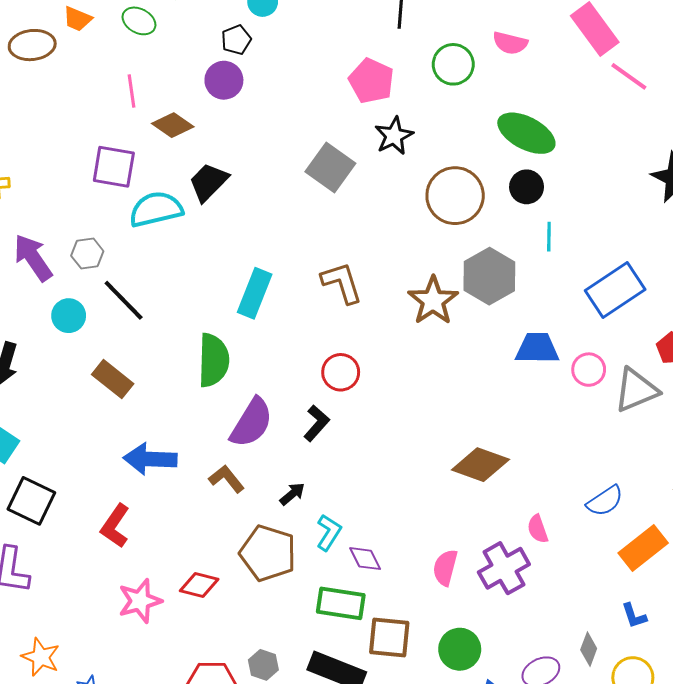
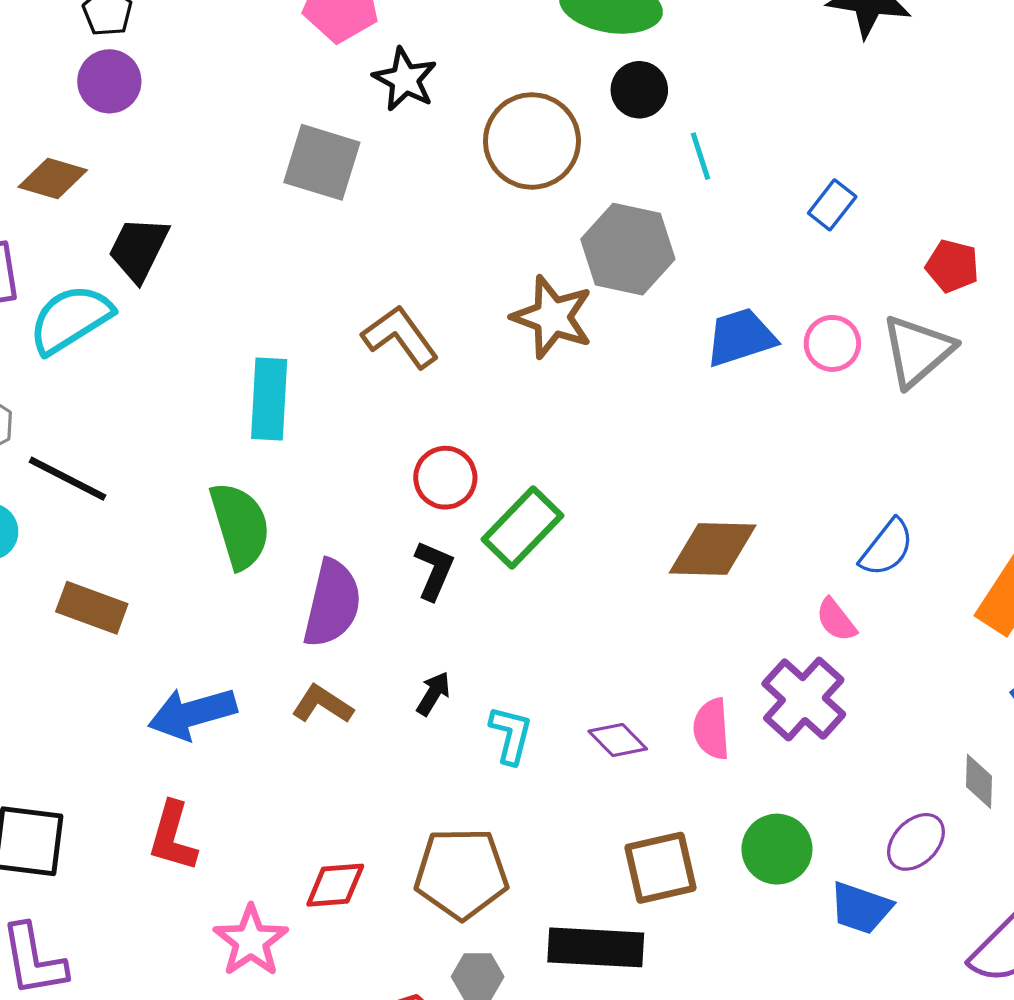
blue rectangle: (615, 290) -> (832, 205), size x0.5
blue semicircle: (605, 501) -> (887, 548), moved
brown pentagon: (268, 553) -> (461, 873), moved
purple diamond: (365, 559) -> (618, 740), moved
green rectangle: (341, 603) -> (522, 527), moved, turned -36

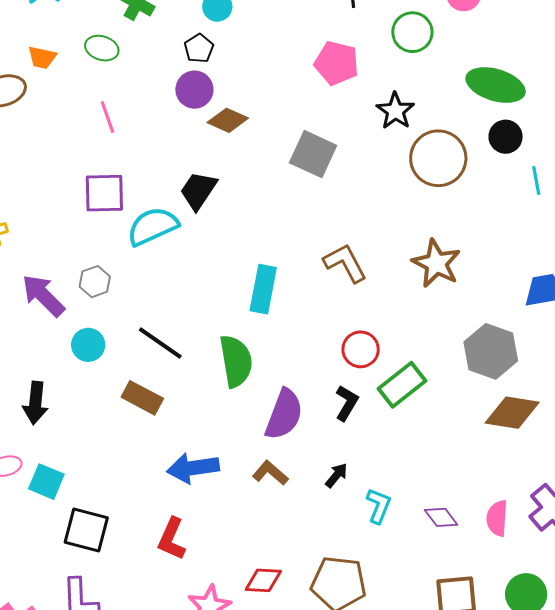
black star: (405, 79) -> (395, 111), moved
brown diamond: (53, 178) -> (228, 120), moved
gray hexagon: (628, 249) -> (491, 351), moved
black line: (68, 479) -> (160, 343), moved

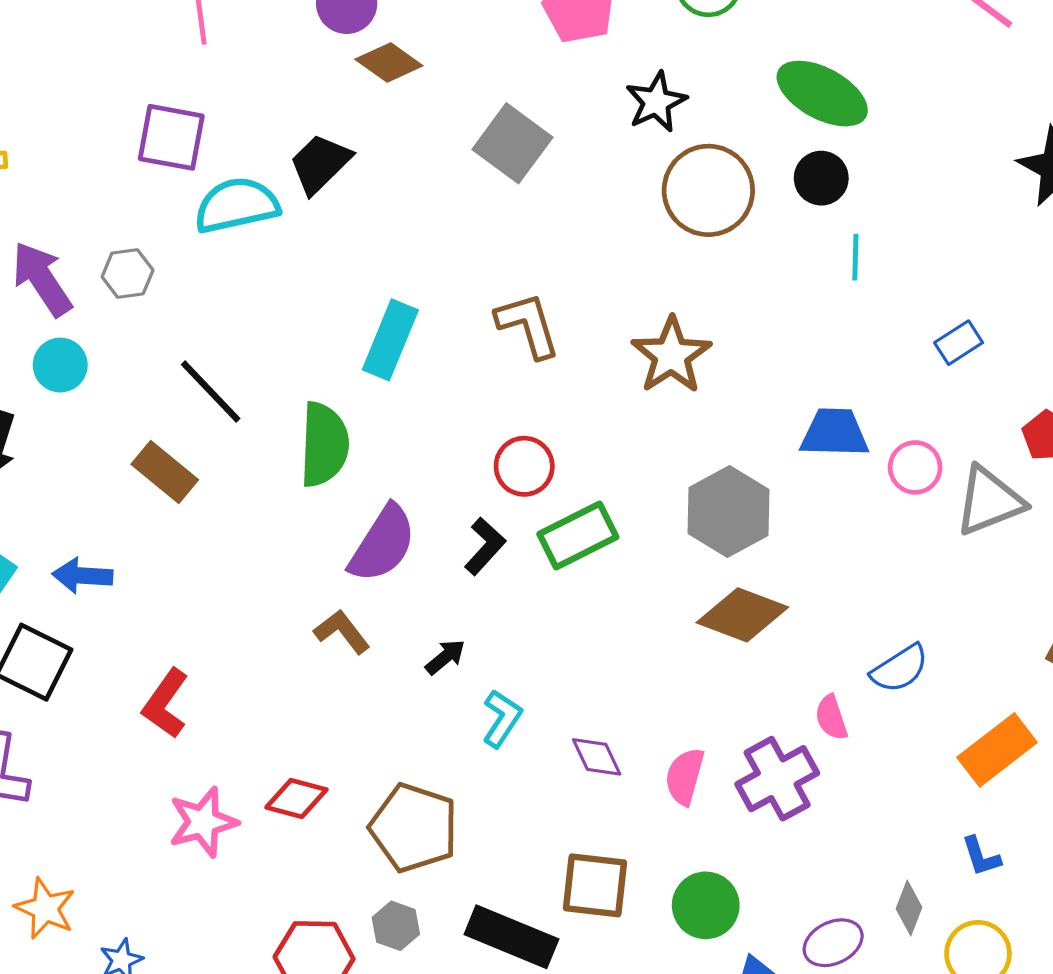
cyan circle: (88, 345) -> (60, 365), moved
blue arrow: (193, 468) -> (82, 576), moved, size x0.7

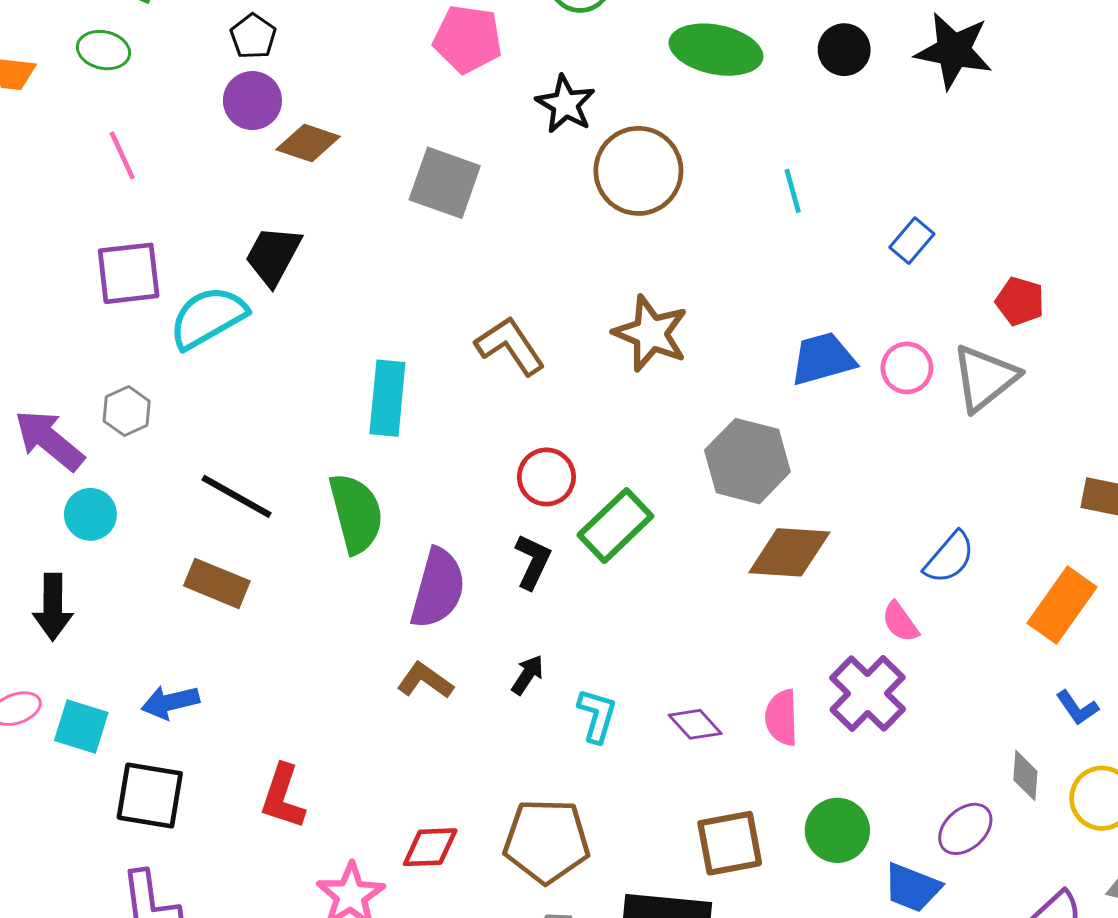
black circle: (821, 178) -> (844, 50), moved

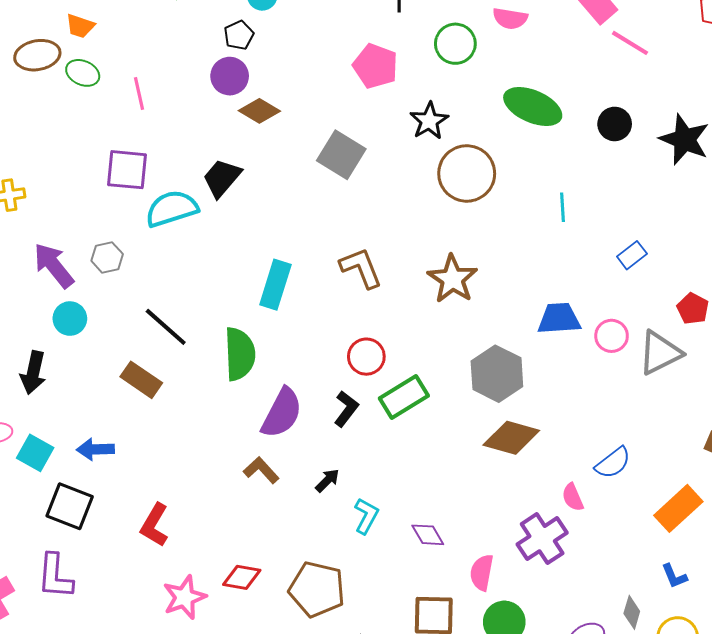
green ellipse: (103, 50) -> (83, 73), moved
pink semicircle: (782, 717) -> (482, 572), moved

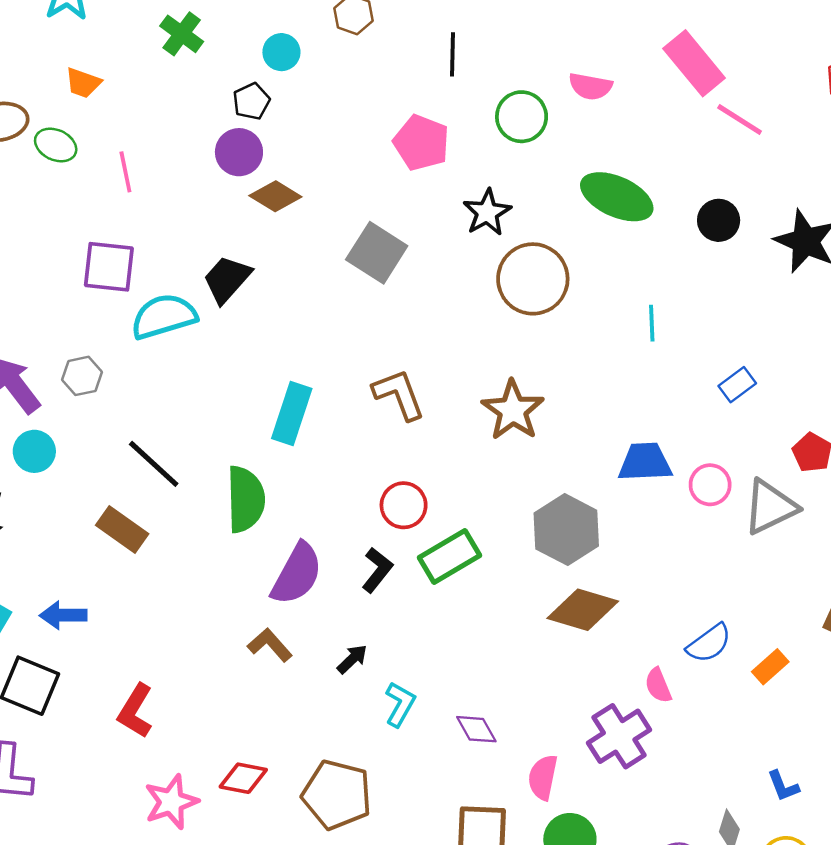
orange trapezoid: (80, 26) -> (83, 83), moved
orange rectangle: (678, 508) -> (770, 667), moved, size x0.6

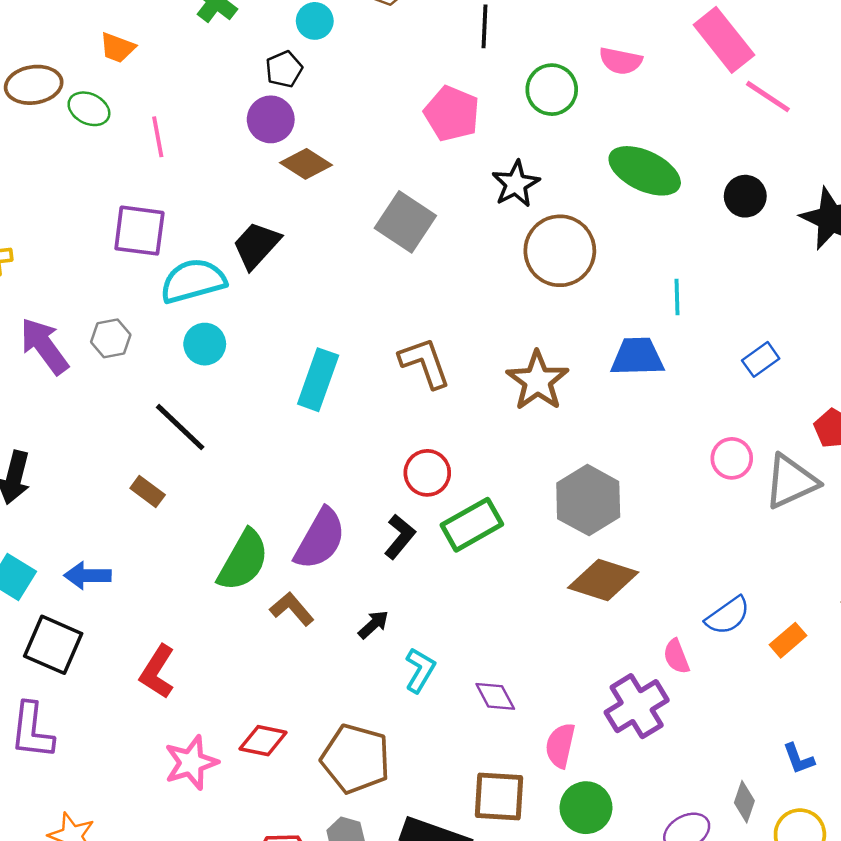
cyan circle: (34, 451) -> (205, 344), moved
blue trapezoid: (645, 462) -> (637, 357), moved
green semicircle: (246, 499) -> (243, 560), moved, turned 30
brown rectangle: (122, 529) -> (148, 491), size x0.7

